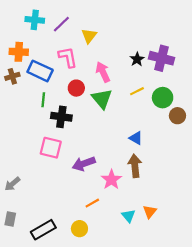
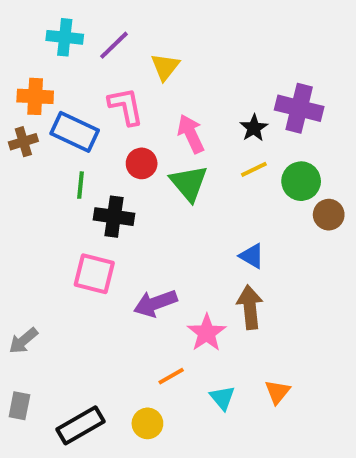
black star: (137, 59) -> (254, 128), moved
cyan triangle: (128, 216) -> (222, 398), moved

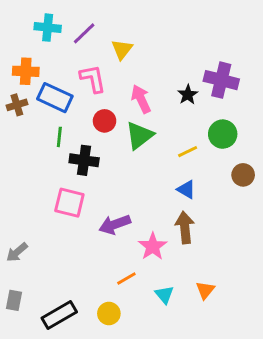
yellow line: (254, 169) -> (188, 152), moved
green triangle: (189, 183) -> (140, 136), turned 32
brown circle: (329, 215) -> (243, 175), moved

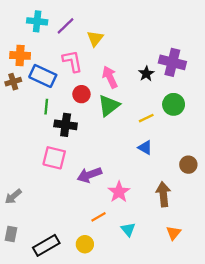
brown circle: (243, 175) -> (188, 165), moved
brown arrow: (185, 227) -> (163, 194), moved
orange triangle: (205, 290) -> (174, 233), moved

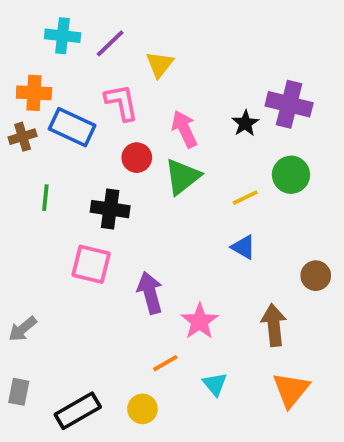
green line: (46, 107) -> (45, 198), moved
purple arrow: (89, 175) -> (150, 293), turned 95
orange triangle: (174, 233) -> (291, 390), size x1.5

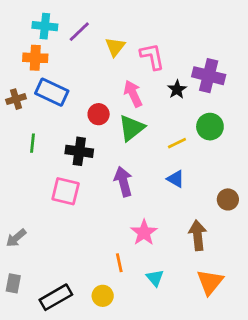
orange cross: (34, 93) -> (35, 58), moved
pink L-shape: (122, 102) -> (152, 56), moved
purple arrow: (150, 293) -> (123, 182), moved
orange line: (165, 363) -> (119, 263), turned -72

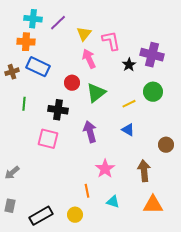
pink arrow: (133, 94) -> (89, 59), moved
cyan triangle: (155, 278) -> (113, 202), turned -32
orange triangle: (210, 282) -> (153, 205), turned 50

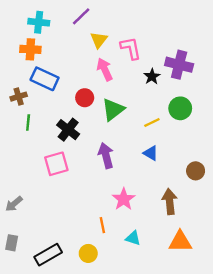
purple line: (58, 23) -> (81, 16), moved
brown cross: (12, 72) -> (19, 97), moved
black cross: (58, 110) -> (68, 130), turned 30
pink square: (48, 139) -> (56, 164), turned -30

